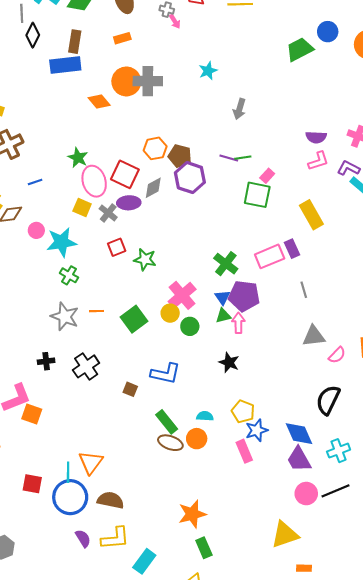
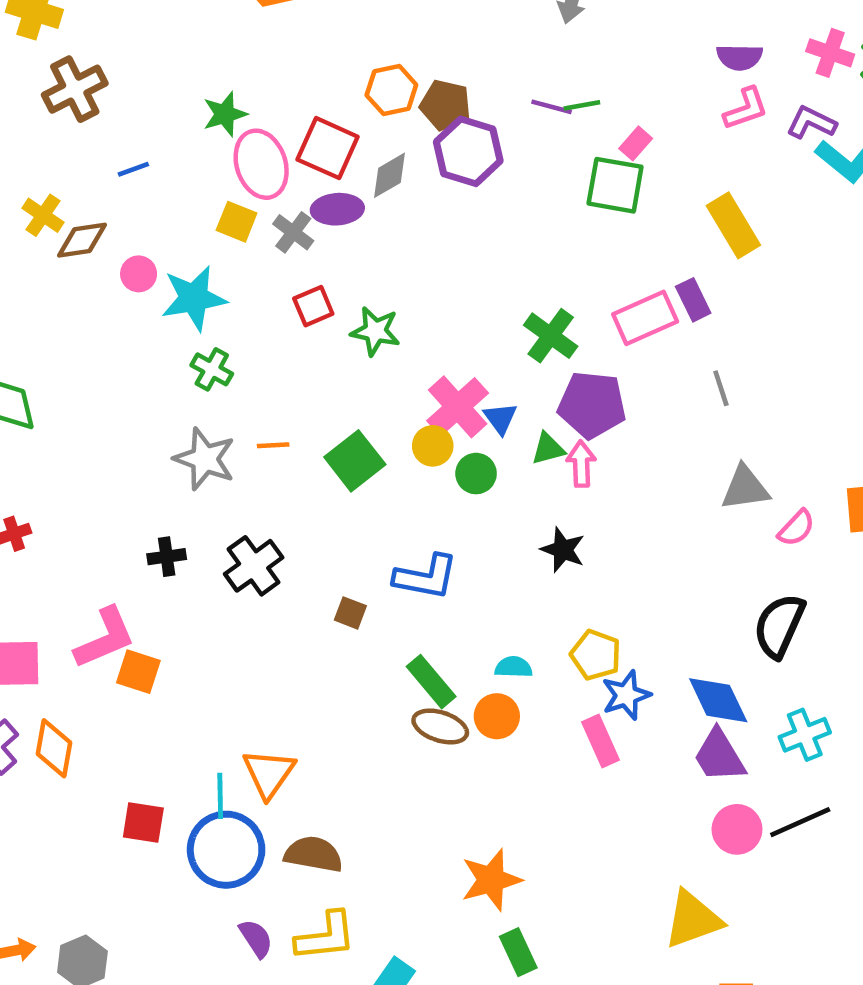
green star: (78, 158) -> (225, 114), turned 30
blue triangle: (222, 297) -> (500, 418), moved

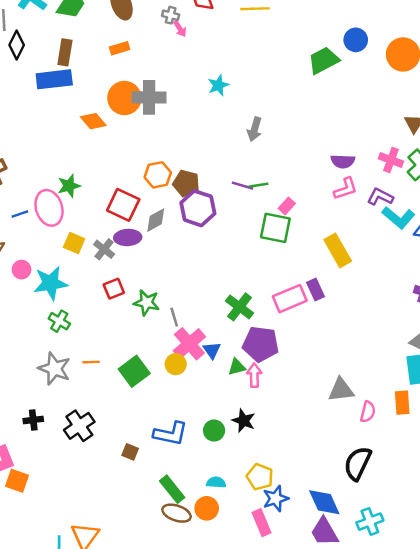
pink ellipse: (261, 164) -> (49, 208), moved
gray line: (721, 388) -> (174, 317), moved
green circle: (476, 474) -> (214, 430), moved
pink semicircle: (796, 528) -> (368, 412), turned -30

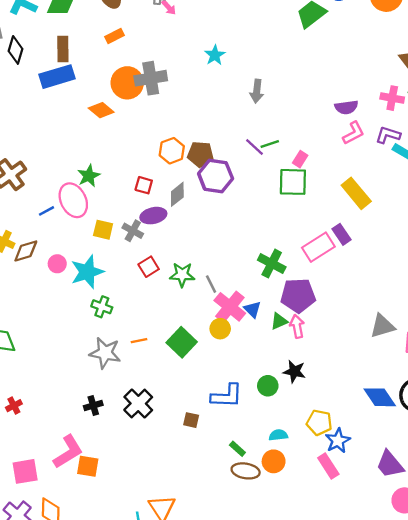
purple line: (243, 186) -> (255, 147), turned 36
red square: (123, 205) -> (144, 185), size x0.6
green rectangle: (172, 489) -> (237, 449), size x0.6
blue diamond: (324, 502) -> (380, 397), moved

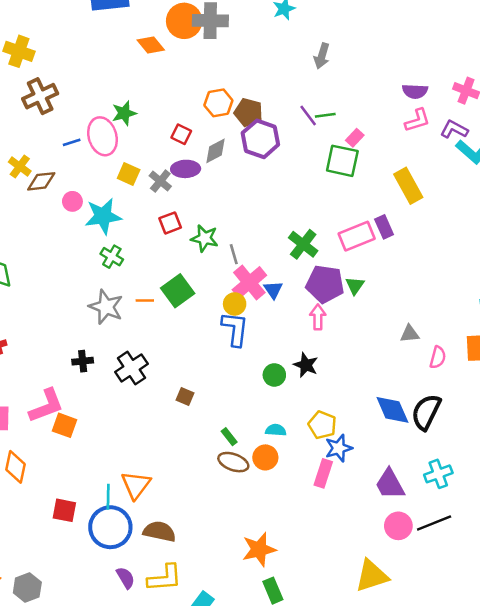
green triangle: (279, 321) -> (355, 286), moved, turned -42
gray triangle: (382, 326) -> (410, 334), size x0.7
green square: (182, 342) -> (178, 291), moved
blue L-shape: (227, 396) -> (235, 329), moved, turned -96
pink rectangle: (328, 466) -> (323, 473), turned 40

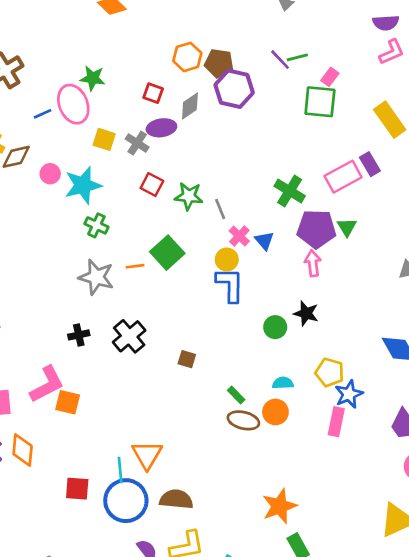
green star: (124, 113) -> (93, 78), turned 30
red square: (170, 223) -> (152, 185), turned -35
pink cross: (249, 283) -> (239, 236), size x0.6

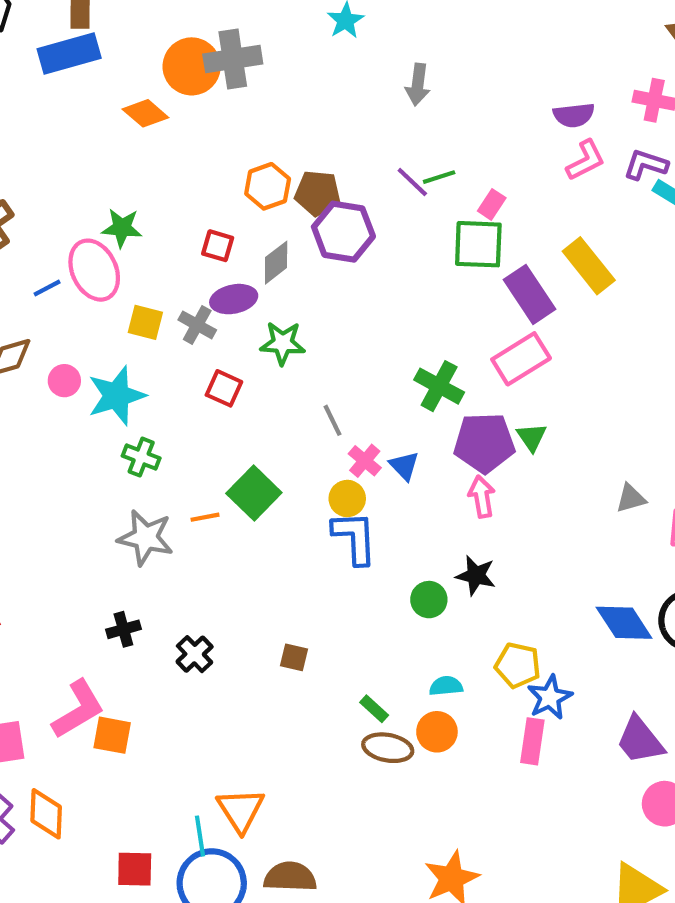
purple rectangle: (370, 164) -> (530, 294), moved, size x1.5
green star: (189, 196) -> (283, 343), moved
black cross: (129, 336) -> (195, 654), moved, size x0.7

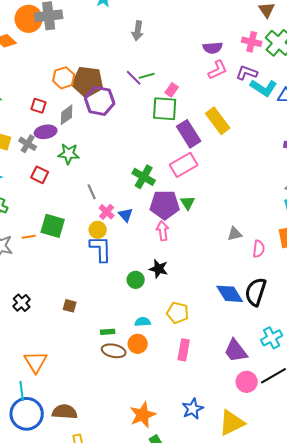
brown pentagon: (317, 193) -> (88, 82), size x1.4
green square: (254, 493) -> (53, 226), turned -30
blue star: (550, 697) -> (193, 409), moved
green rectangle: (374, 709) -> (108, 332), turned -48
orange triangle: (241, 810) -> (36, 362), moved

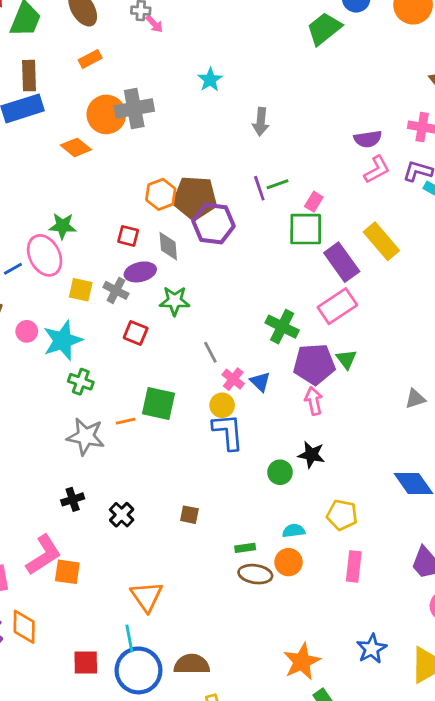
purple line: (134, 78) -> (259, 188), turned 30
gray diamond: (67, 115) -> (168, 246), turned -55

